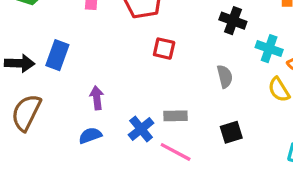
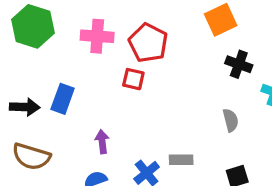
red square: (164, 49) -> (133, 79), moved
brown semicircle: (26, 113) -> (31, 156), turned -99

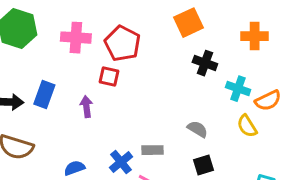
gray semicircle: (231, 120) -> (197, 129), moved, turned -45
purple arrow: (102, 142) -> (86, 107), moved

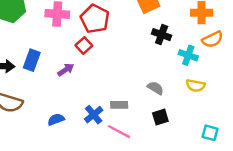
red square: (109, 77) -> (84, 45), turned 35
orange semicircle: (268, 101) -> (212, 39), moved
purple arrow: (86, 107) -> (66, 70), turned 63
yellow semicircle: (247, 126) -> (196, 86), turned -48

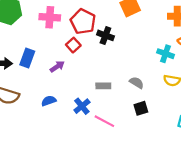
black cross: (162, 35) -> (105, 35), moved
gray rectangle: (119, 105) -> (103, 86), moved
blue semicircle: (56, 119) -> (49, 101), moved

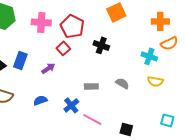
black cross: (105, 35) -> (101, 45), moved
black square: (141, 108) -> (126, 129), moved, turned 32

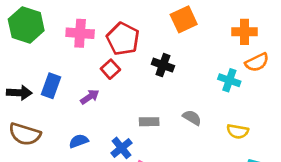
yellow semicircle: (155, 81) -> (238, 131), moved

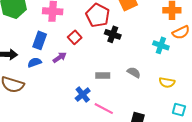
red pentagon: (123, 39) -> (98, 15), moved
blue rectangle: (51, 86) -> (40, 40), moved
blue semicircle: (79, 141) -> (35, 62), moved

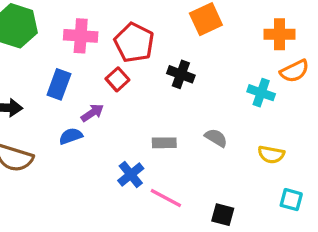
red pentagon: (98, 15) -> (134, 43), moved
blue semicircle: (35, 62) -> (71, 136), moved

